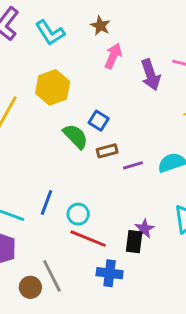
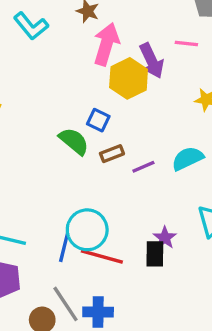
pink arrow: (113, 56) -> (106, 44), size x1.4
yellow hexagon: (53, 87) -> (129, 78), moved
blue line: (46, 202) -> (64, 247), moved
cyan circle: (78, 214) -> (87, 230), size x1.6
blue cross: (110, 273) -> (98, 312), moved

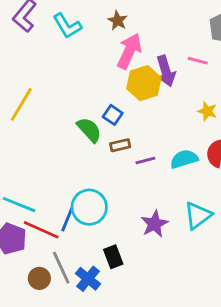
purple star: (165, 238) -> (154, 224), size x1.4
black rectangle: (155, 254) -> (113, 257), moved, turned -30
red line: (102, 256) -> (41, 230), moved
blue cross: (98, 312) -> (88, 279), turned 30

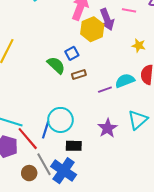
blue square: (113, 115) -> (72, 53), turned 32
purple line: (145, 161) -> (105, 90), moved
red line: (41, 230) -> (28, 139), turned 30
black rectangle: (113, 257) -> (74, 146), moved, turned -63
blue cross: (88, 279) -> (64, 171), size x1.4

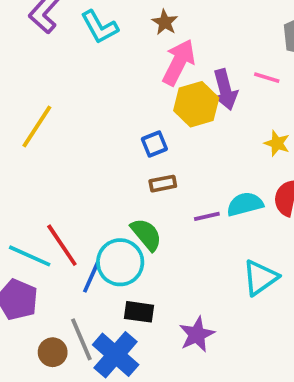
green semicircle: (56, 65) -> (146, 234), moved
purple star: (108, 128) -> (197, 334), moved
red line: (28, 139) -> (62, 245), moved

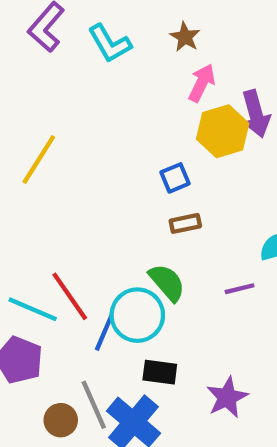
pink arrow: (179, 62) -> (202, 83), size x0.7
purple line: (207, 216) -> (240, 289), moved

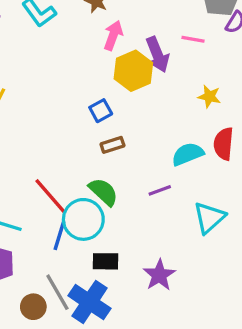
red line: (70, 296) -> (51, 196), moved

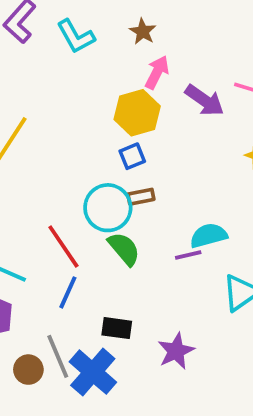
purple arrow: (157, 55) -> (204, 100), turned -40
yellow hexagon: (133, 71) -> (137, 113), moved
cyan semicircle: (188, 154) -> (209, 236), moved
cyan circle: (83, 219) -> (108, 208), moved

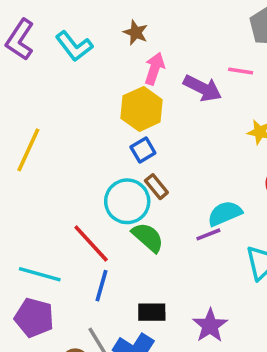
brown rectangle: (141, 197) -> (156, 187), turned 70

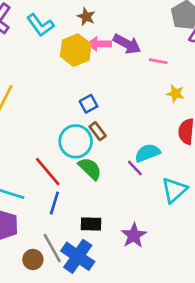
pink arrow: (155, 69) -> (99, 44), turned -110
pink line: (241, 71) -> (158, 61), moved
purple arrow: (203, 88) -> (127, 44), moved
yellow hexagon: (142, 109) -> (76, 50), moved
purple line: (208, 234) -> (135, 168), turned 66

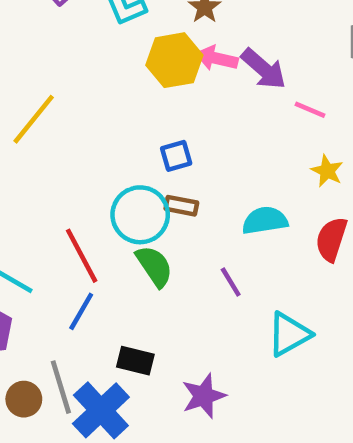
brown rectangle: (98, 131) -> (181, 206), turned -54
cyan semicircle: (147, 153) -> (265, 220), moved

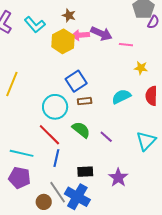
blue square: (176, 156) -> (76, 81), size x1.5
cyan circle: (140, 215) -> (55, 107), moved
purple line: (231, 282) -> (106, 137), moved

